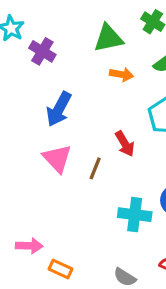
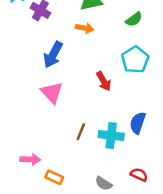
orange arrow: (122, 74) -> (85, 28), moved
brown line: (95, 168) -> (81, 132), moved

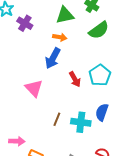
green semicircle: (134, 19) -> (99, 30), size x1.5
blue arrow: (53, 55) -> (53, 58), moved
cyan pentagon: (135, 60) -> (100, 75), moved

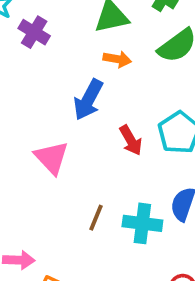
orange arrow: (60, 37) -> (117, 59), moved

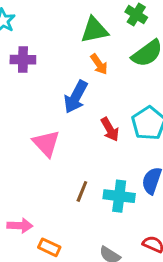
purple cross: (34, 32) -> (23, 60), moved, turned -30
orange arrow: (117, 59) -> (99, 64), turned 45

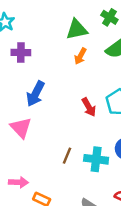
orange arrow: (99, 64) -> (80, 56), turned 63
blue arrow: (76, 97) -> (35, 94), moved
pink triangle: (46, 143) -> (21, 128), moved

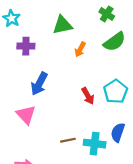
green triangle: (77, 29) -> (62, 25), moved
brown line: (67, 156) -> (68, 140), turned 56

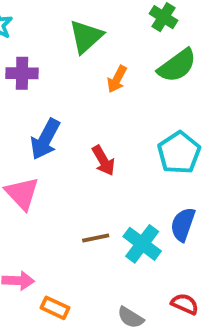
green triangle: (62, 25) -> (86, 36), turned -30
red arrow: (88, 96) -> (103, 161), moved
cyan cross: (95, 144) -> (142, 244), turned 30

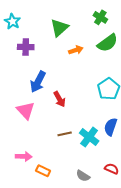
orange arrow: (117, 79) -> (76, 50), turned -136
red arrow: (103, 161) -> (59, 99), moved

